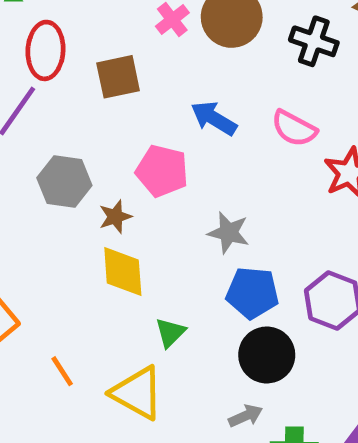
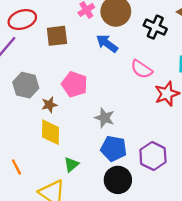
red ellipse: (45, 50) -> (22, 20), turned 64
blue arrow: (214, 118) -> (107, 43), moved
orange line: (62, 371) -> (16, 167), moved

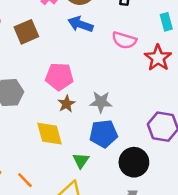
brown star: (49, 105) -> (66, 104), moved
blue pentagon: (114, 149) -> (104, 134), moved

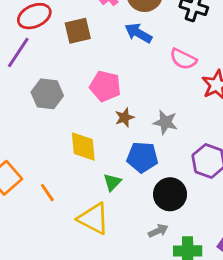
gray star: (101, 102) -> (165, 122), moved
brown star: (66, 104) -> (125, 117), moved

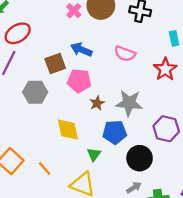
brown square: (78, 31) -> (55, 63), moved
blue arrow: (138, 33) -> (81, 50), moved
pink semicircle: (183, 59) -> (125, 54), moved
gray star: (165, 122) -> (129, 103), size x1.4

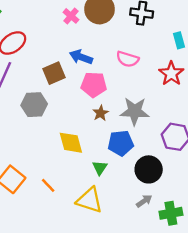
pink pentagon: (79, 81) -> (94, 85), moved

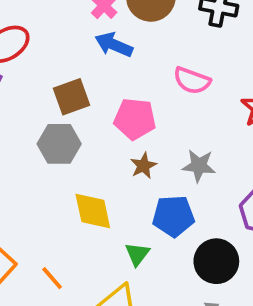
blue arrow: (81, 57) -> (114, 45), moved
gray hexagon: (34, 105) -> (59, 144), moved
gray star: (135, 111) -> (199, 166), size x0.7

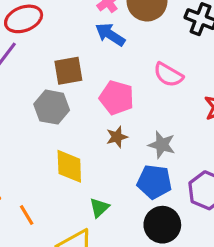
blue pentagon: (173, 216) -> (154, 182), moved

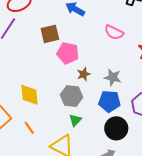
pink pentagon: (117, 98) -> (68, 53), moved
gray hexagon: (52, 107) -> (71, 96), moved
yellow diamond: (69, 166) -> (30, 95), moved

